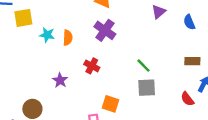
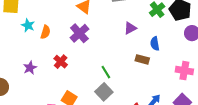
brown rectangle: (192, 61) -> (142, 59), moved
gray square: (147, 88) -> (104, 92), turned 36

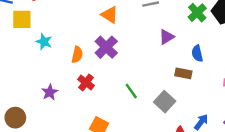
orange semicircle: (45, 32) -> (77, 55), moved
green line: (106, 72) -> (131, 91), moved
gray square: (104, 92) -> (165, 102), moved

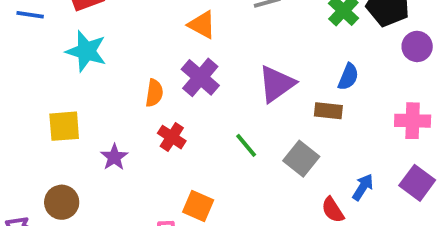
yellow square: (22, 19) -> (64, 126), moved
purple triangle: (167, 37) -> (277, 84), moved, size x1.5
cyan star: (44, 42) -> (86, 51), moved, size x1.5
blue semicircle: (197, 53) -> (348, 77), turned -140

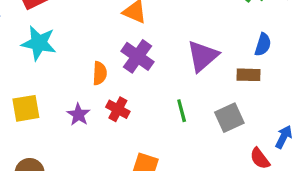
green line: (246, 145) -> (182, 111), turned 30
purple star: (114, 157) -> (79, 115), moved
gray square: (301, 159) -> (229, 118), turned 32

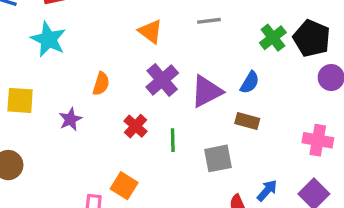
blue semicircle: (263, 45) -> (250, 82), moved
purple cross: (137, 56) -> (162, 80), moved
red cross: (118, 109) -> (135, 126), moved

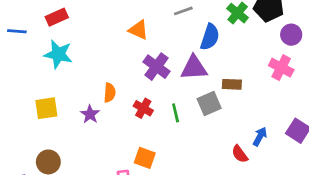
blue semicircle: (250, 82) -> (210, 37), moved, size x1.4
orange semicircle: (101, 84) -> (110, 93), moved
purple triangle: (207, 91) -> (194, 68), turned 36
pink cross: (318, 140) -> (281, 68), moved, turned 30
gray square: (218, 158) -> (209, 103), moved

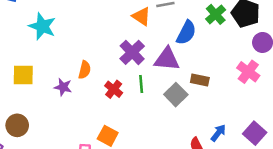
orange triangle: (138, 30) -> (141, 16), moved
gray square: (209, 103) -> (176, 95), turned -30
green line: (176, 113) -> (141, 84), moved
purple star: (90, 114) -> (63, 87), turned -30

